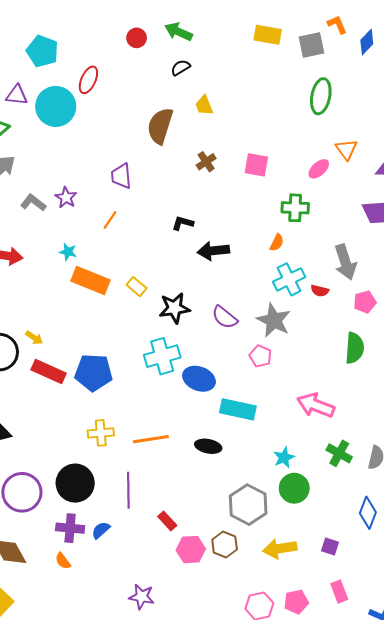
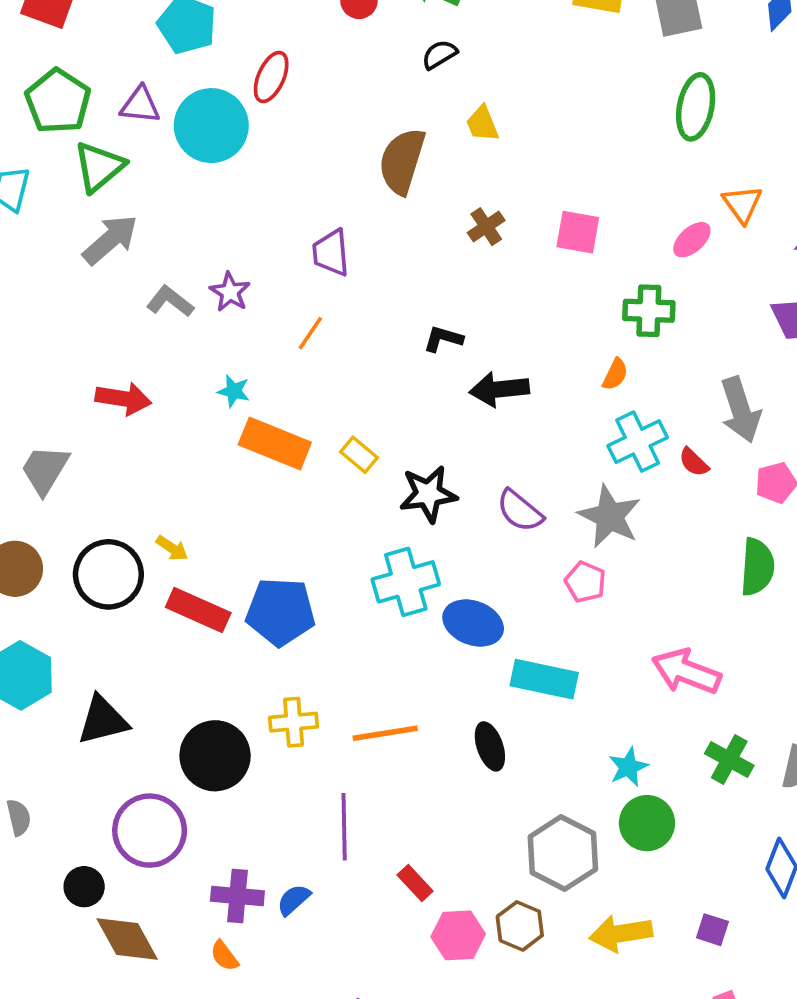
red semicircle: (320, 291) -> (694, 462), turned 30
black ellipse: (208, 446) -> (490, 746), turned 60
black circle: (75, 483) -> (215, 756), moved

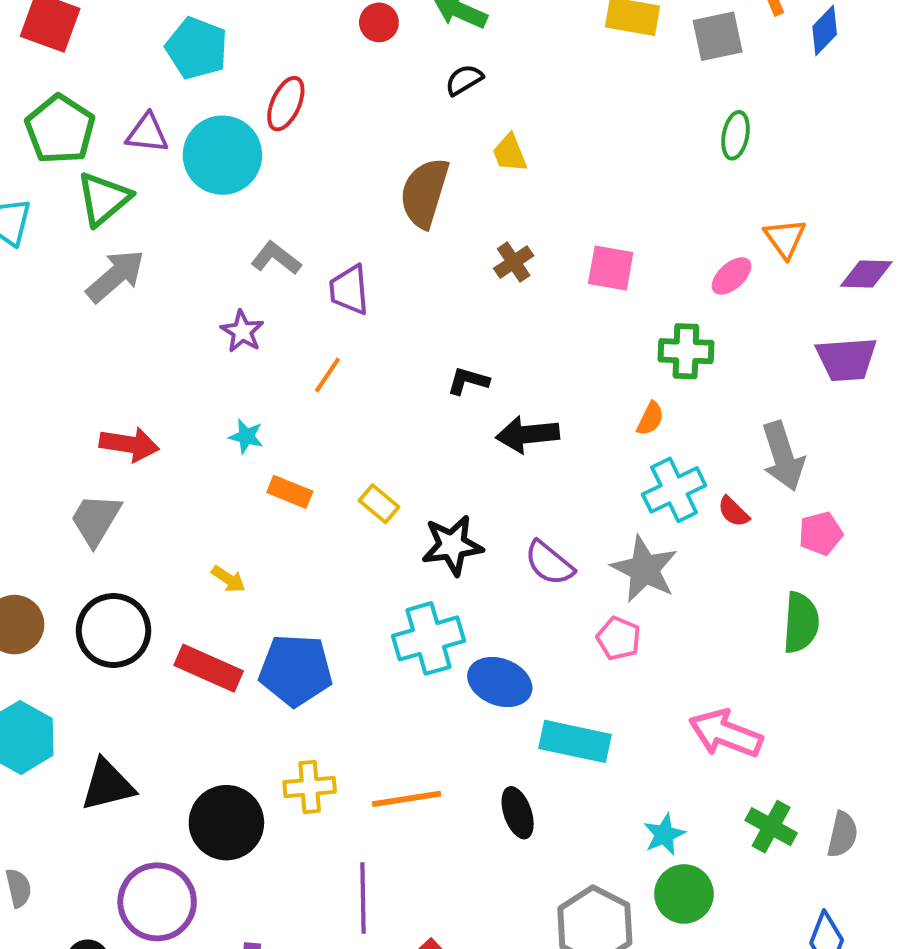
green ellipse: (696, 107) -> (735, 135), size x0.7
gray L-shape: (170, 301) -> (276, 258), moved
orange rectangle: (275, 443) -> (290, 492), size x0.6
gray trapezoid: (45, 470) -> (96, 520), moved
yellow arrow: (172, 548) -> (228, 579), moved

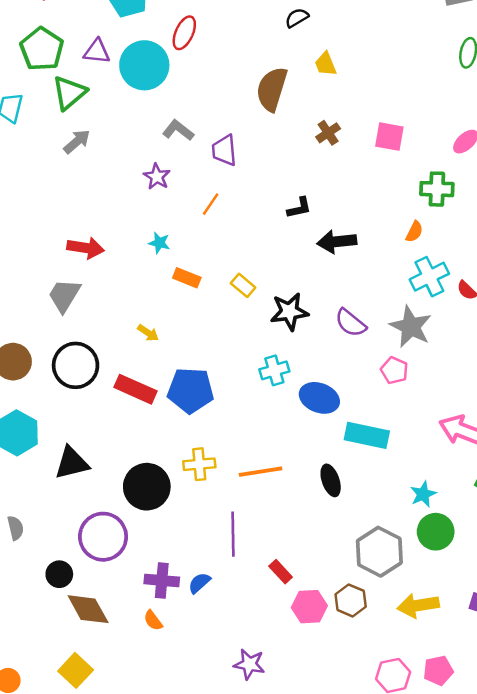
gray arrow: (115, 276) -> (77, 142), size x0.7
black L-shape: (468, 381) -> (299, 208), turned 152
cyan cross: (428, 638) -> (274, 370), size x0.7

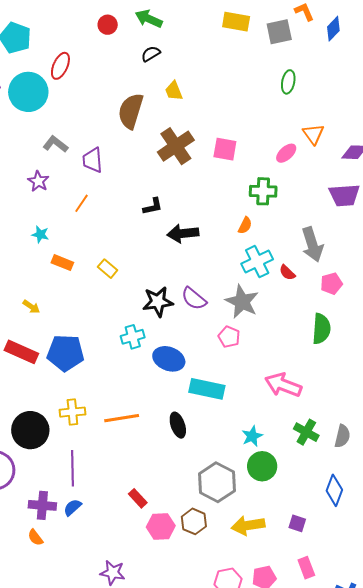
brown cross: (328, 133) -> (176, 146), size x1.8
black star: (289, 312) -> (158, 302), moved
purple line: (233, 534) -> (72, 468), moved

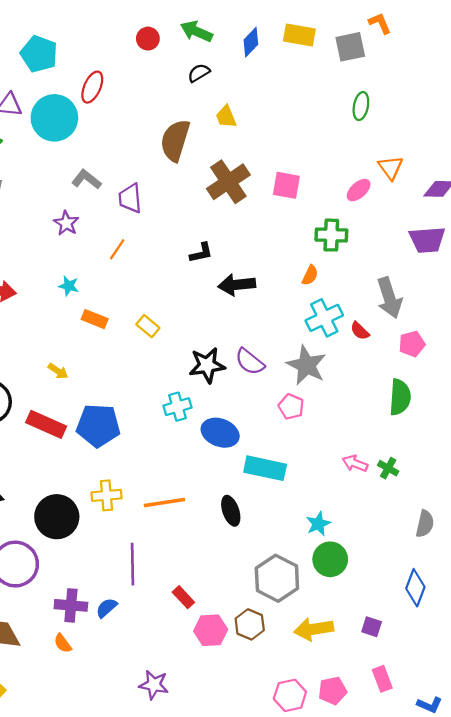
blue diamond: (333, 29) -> (251, 42), moved
pink arrow: (283, 385) -> (355, 463), size x0.6
green cross: (306, 432) -> (388, 468), moved, size x0.7
purple line: (72, 468) -> (133, 564), moved

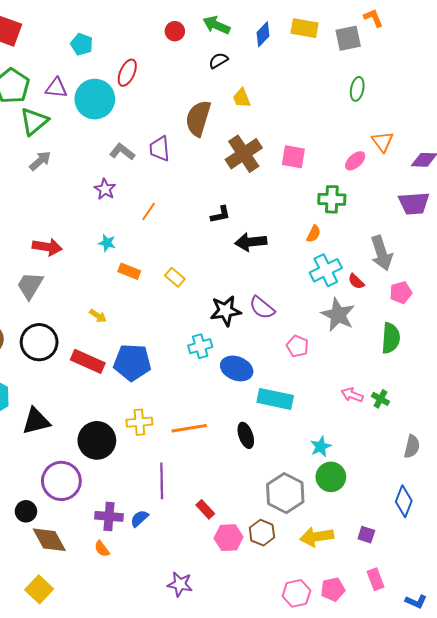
cyan pentagon: (39, 54) -> (82, 44), size x0.7
purple trapezoid: (130, 198) -> (160, 149), moved
gray star: (306, 365) -> (338, 315), moved

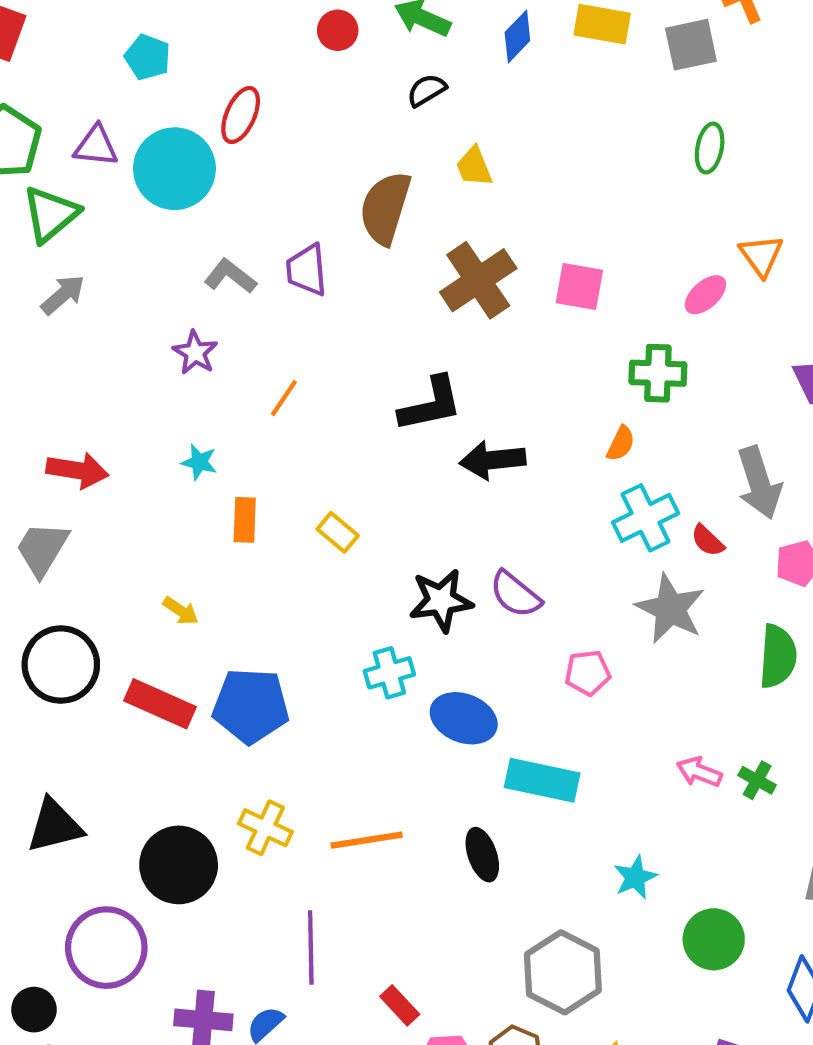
black L-shape: (220, 215) -> (431, 404), size x1.6
orange rectangle: (129, 271) -> (245, 520), turned 70
pink pentagon: (297, 346) -> (588, 673), turned -30
yellow cross: (139, 422) -> (265, 828), turned 30
green circle: (331, 477) -> (714, 939), moved

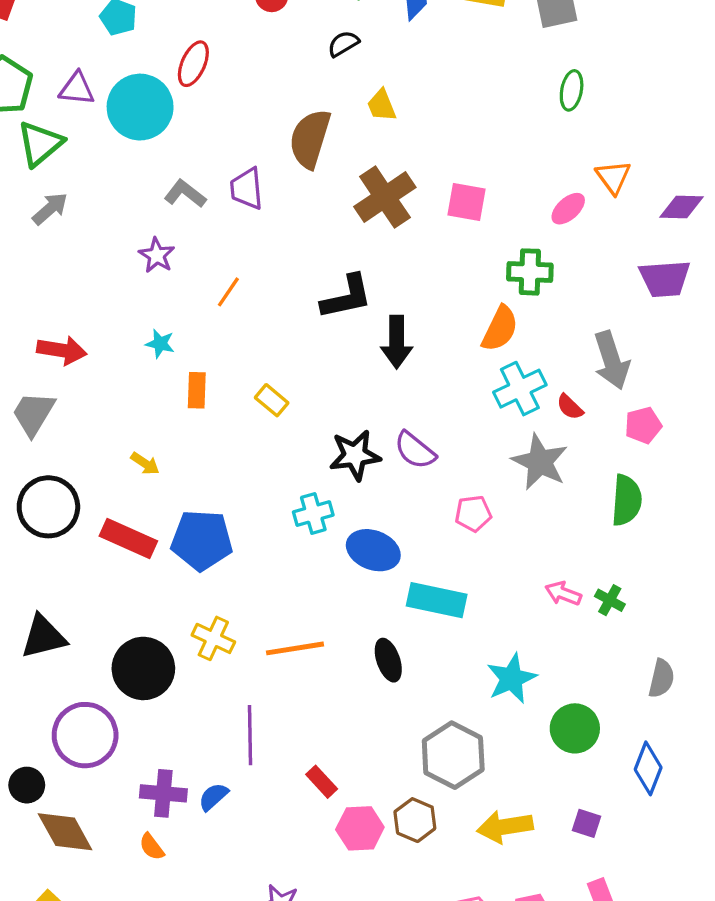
orange semicircle: (621, 443) -> (500, 329), size x1.6
black arrow: (493, 460) -> (397, 342), turned -84
cyan star: (635, 877) -> (512, 678), size x1.4

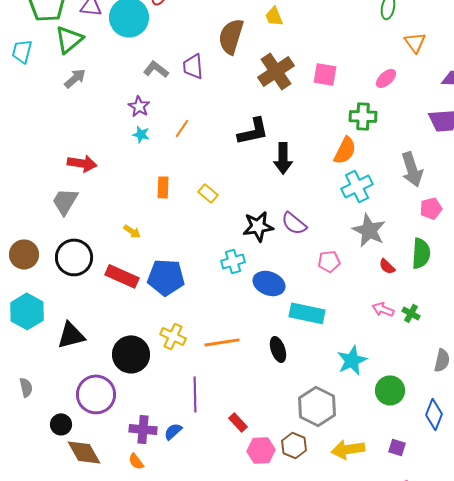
orange triangle: (613, 177) -> (415, 42), moved
cyan star: (160, 344) -> (141, 134), moved
red semicircle: (570, 407) -> (387, 266), moved

